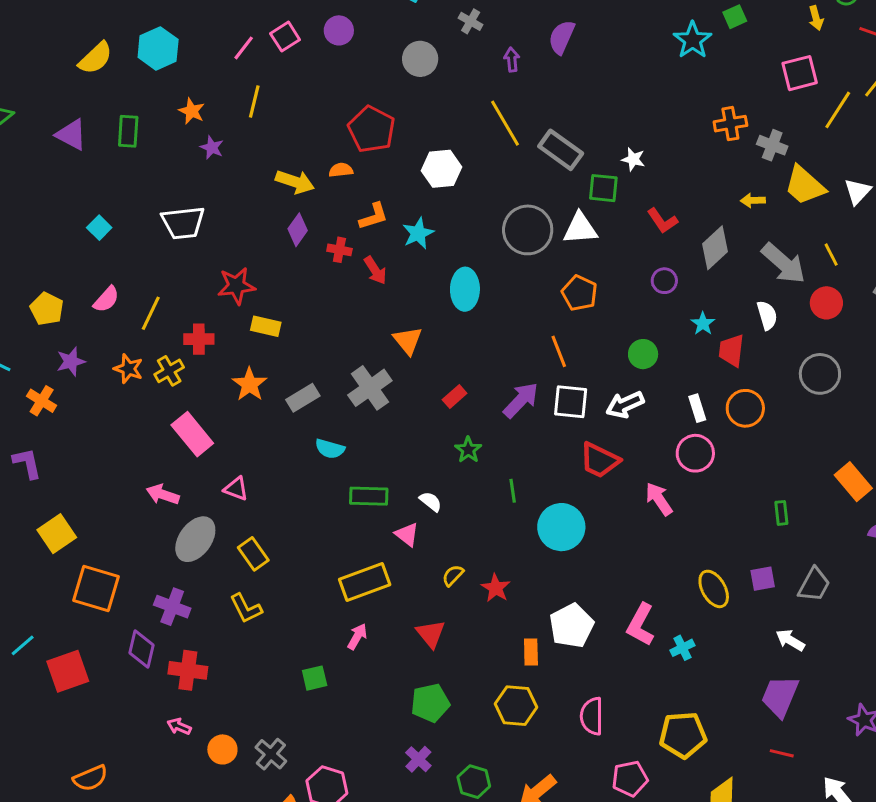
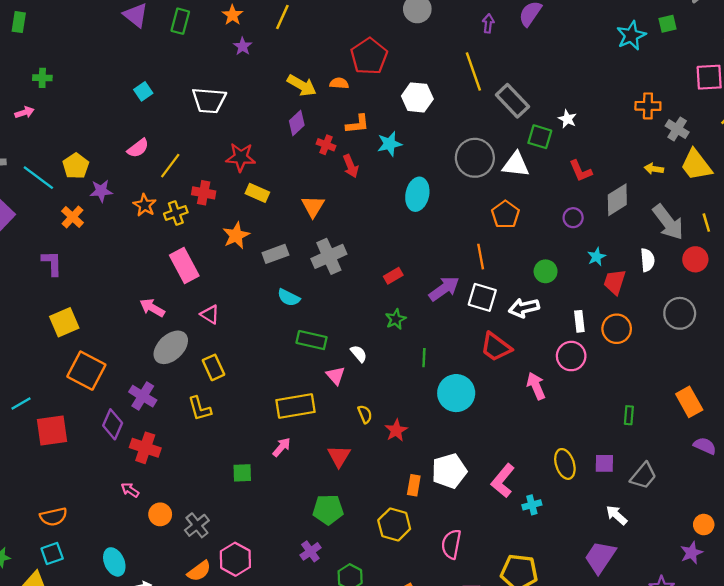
yellow pentagon: (47, 309) -> (76, 166), moved
orange triangle: (408, 341) -> (313, 206), moved
yellow semicircle: (453, 575) -> (365, 414), turned 102

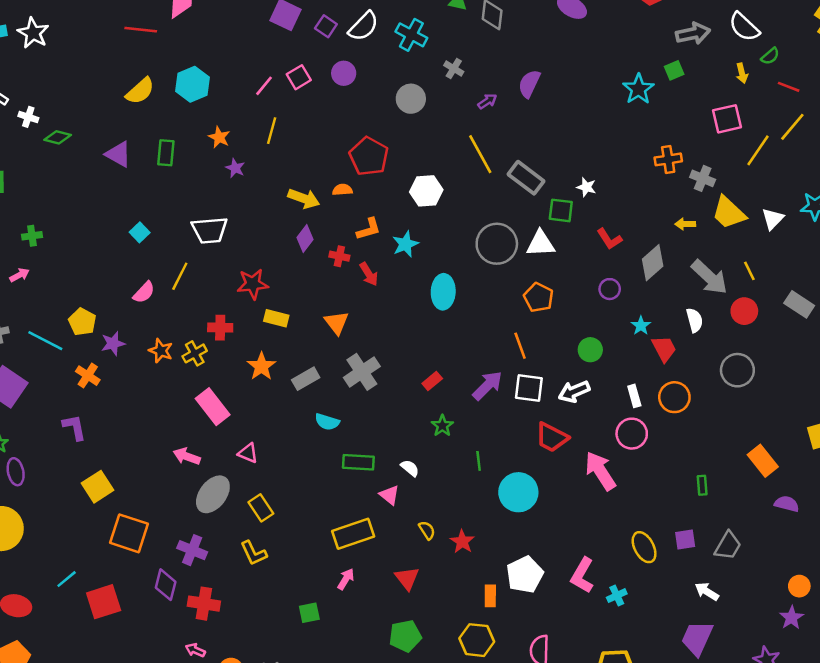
purple arrow: (488, 23) -> (487, 101), turned 60
yellow line: (170, 166) -> (180, 276), moved
red trapezoid: (615, 282) -> (664, 349), turned 144
pink arrow: (536, 386) -> (600, 471), size x1.4

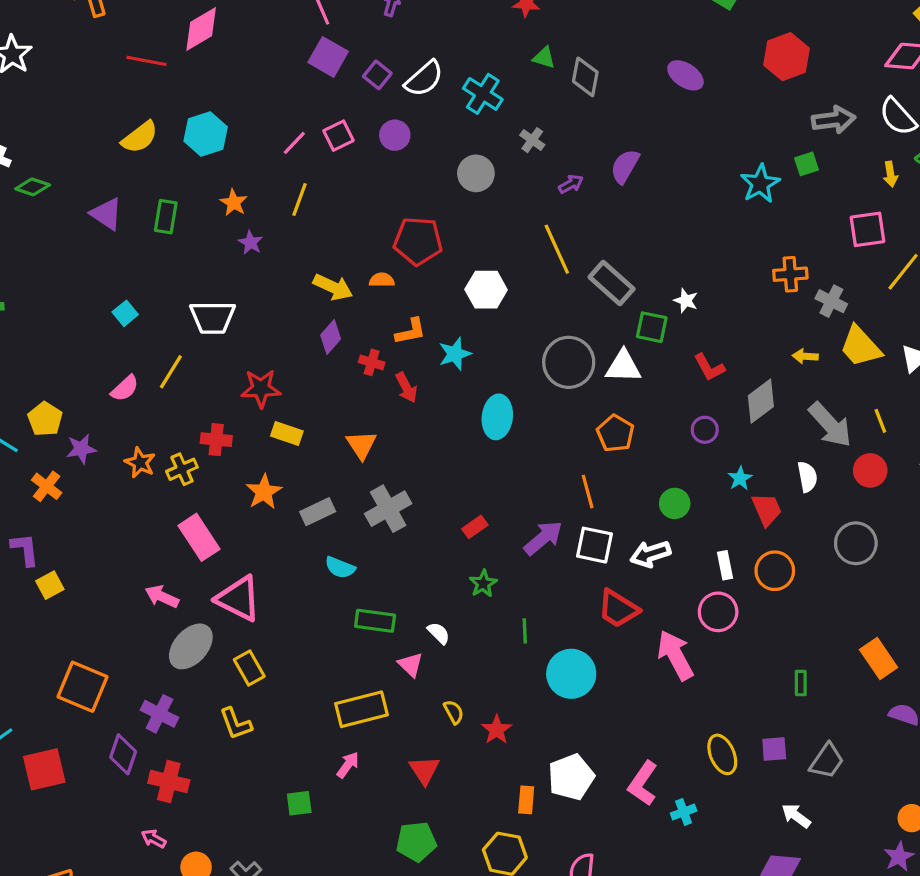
red pentagon: (369, 156) -> (418, 241), turned -30
pink triangle: (248, 453) -> (238, 599), size x1.8
yellow square: (97, 487) -> (50, 585), moved, size x0.7

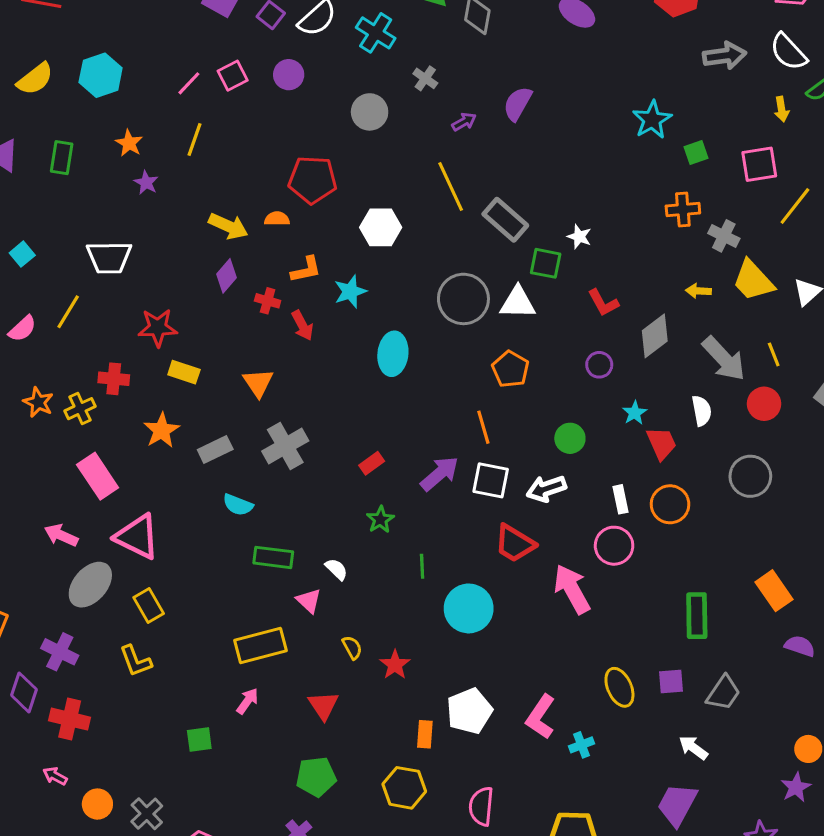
green square: (806, 164) -> (696, 152), moved
green rectangle: (801, 683) -> (697, 616), size x1.8

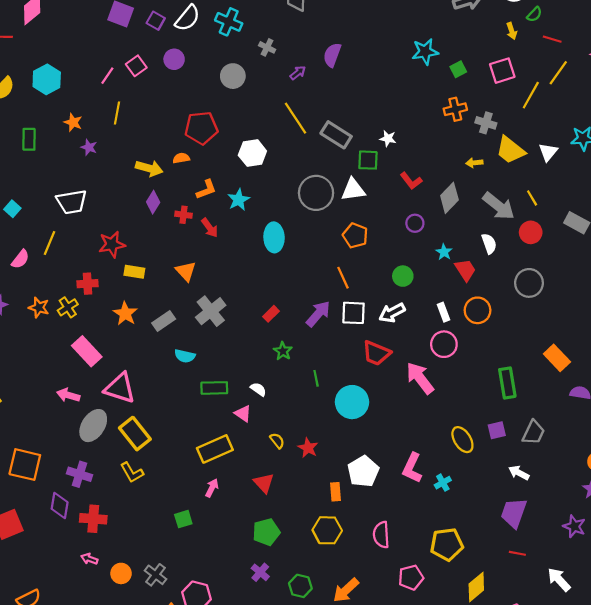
cyan star: (652, 120) -> (425, 52), turned 30
yellow rectangle: (149, 605) -> (135, 434), size x1.4

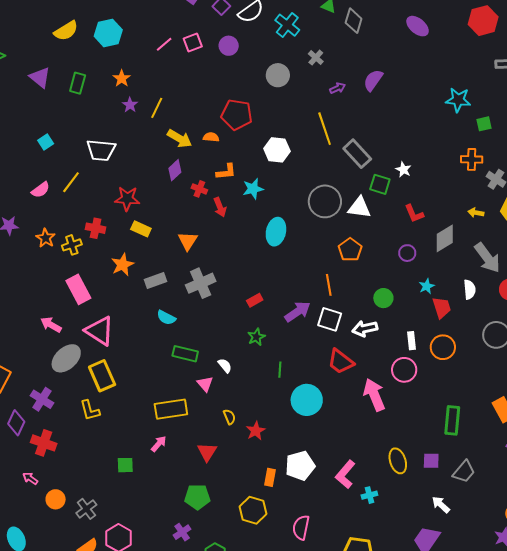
yellow line: (117, 113) -> (157, 108), moved

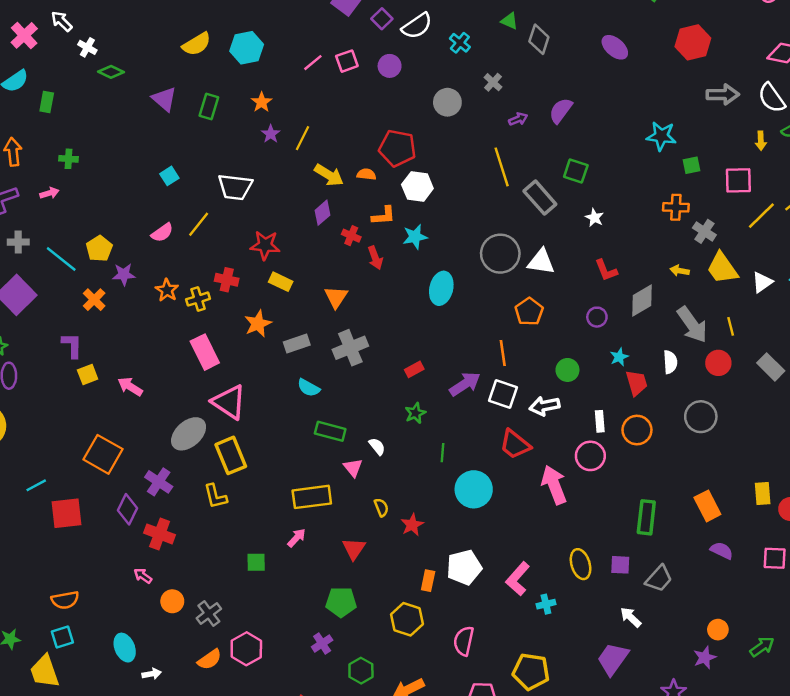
cyan cross: (287, 25) -> (460, 43), size x0.7
white hexagon: (277, 150) -> (417, 186), moved
green square: (380, 184) -> (576, 171), moved
pink arrow: (51, 325) -> (130, 387), moved

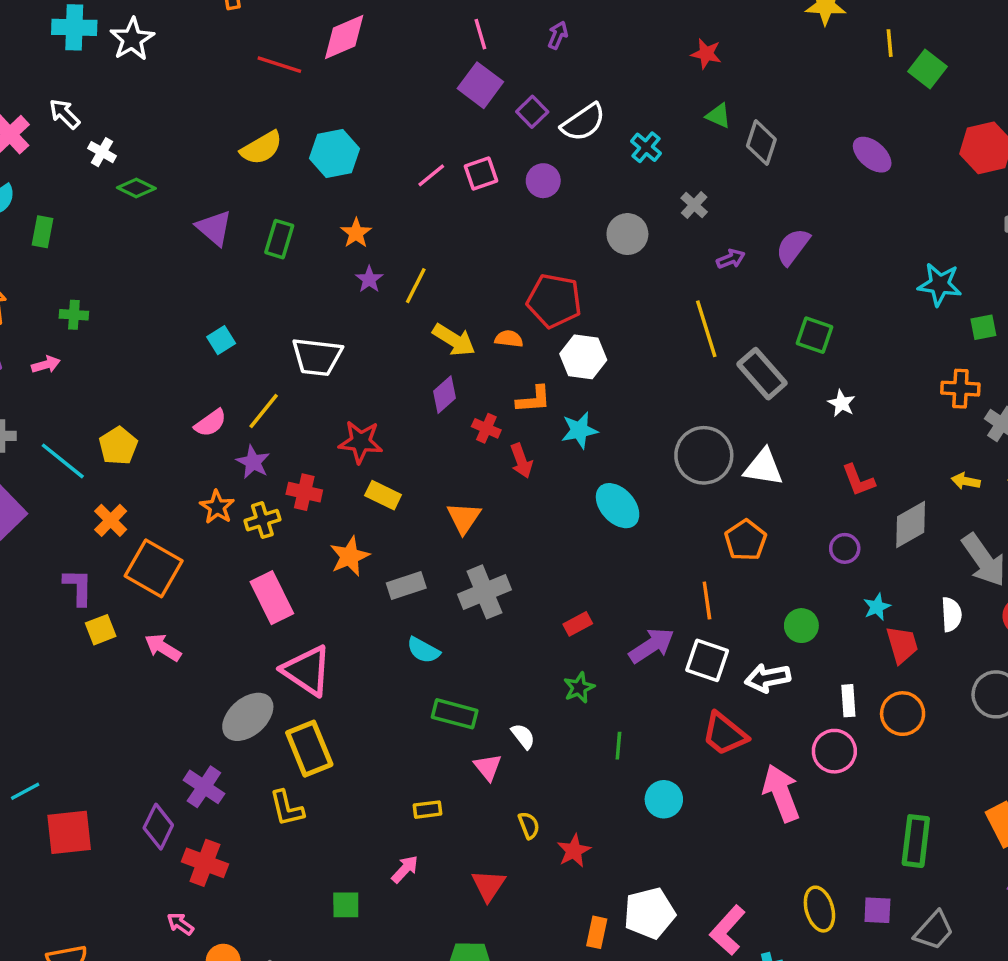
purple star: (124, 274) -> (253, 462), moved, turned 30
cyan ellipse: (441, 288) -> (618, 506), turned -56
orange square: (103, 454) -> (154, 568), moved
cyan circle: (474, 489) -> (664, 799), size x0.7
yellow rectangle: (312, 497) -> (428, 810), size x0.5

